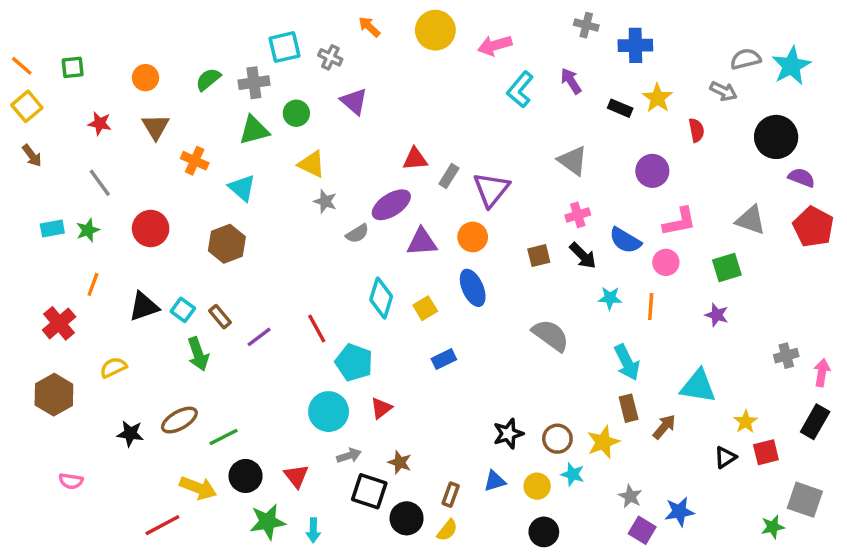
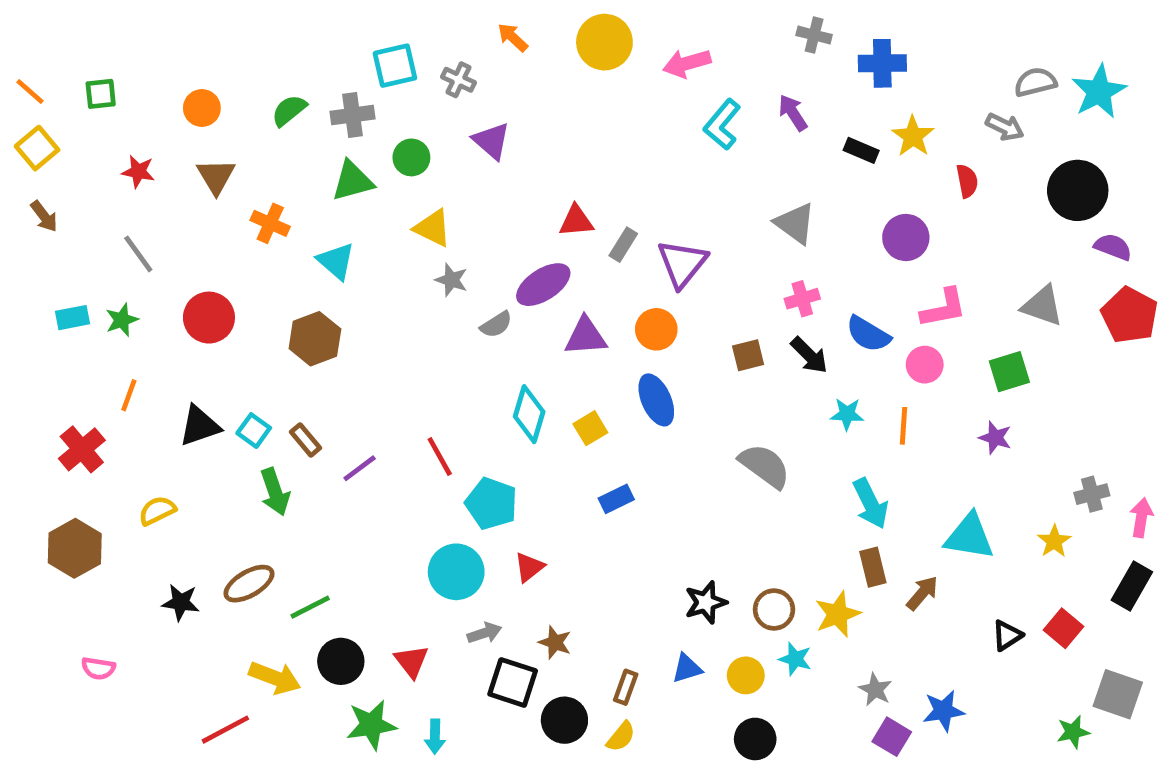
yellow star: (746, 422) -> (1054, 541), moved
red square: (766, 452) -> (1064, 628), turned -36

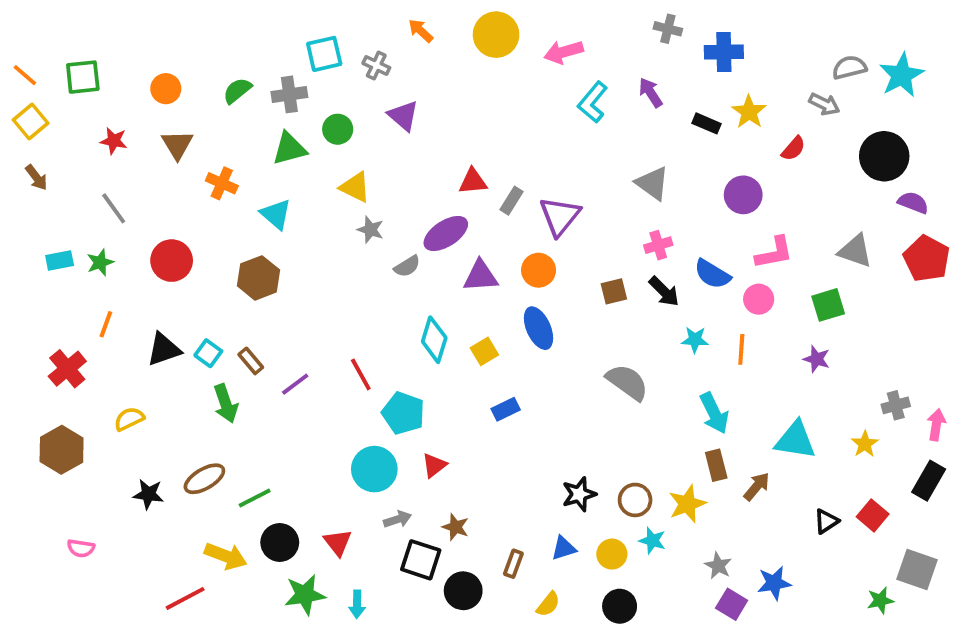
green square: (101, 94) -> (83, 77), size x1.4
red semicircle: (967, 181) -> (793, 149), turned 52
yellow semicircle: (621, 737) -> (548, 604), moved

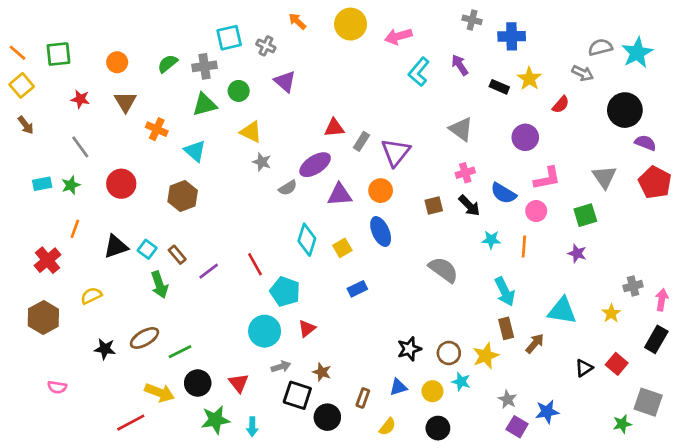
gray triangle: (855, 251) -> (604, 177), turned 36

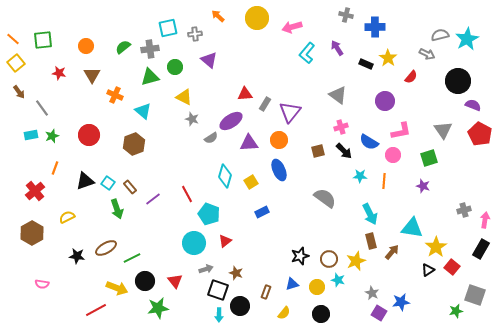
gray cross: (266, 46) -> (195, 34), turned -32
gray line: (80, 147) -> (42, 108), moved
yellow star: (611, 313) -> (436, 247), moved, size x1.5
cyan arrow: (252, 427) -> (219, 315), moved

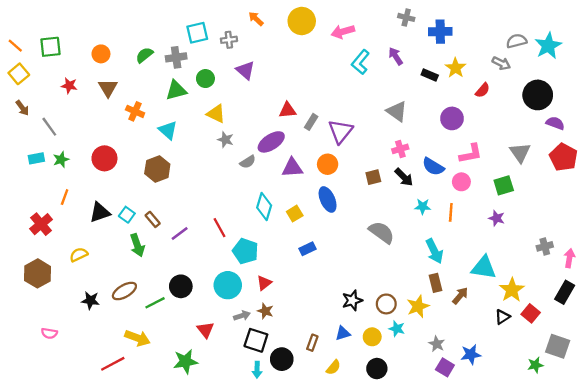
brown star: (236, 273) -> (265, 311), moved
black circle: (145, 281) -> (181, 286), moved

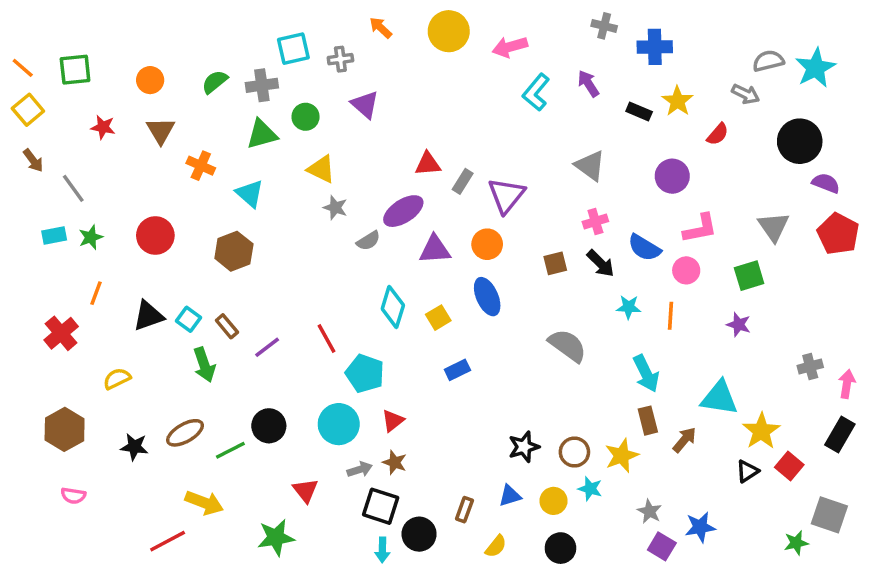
brown hexagon: (38, 273) -> (65, 429), moved

